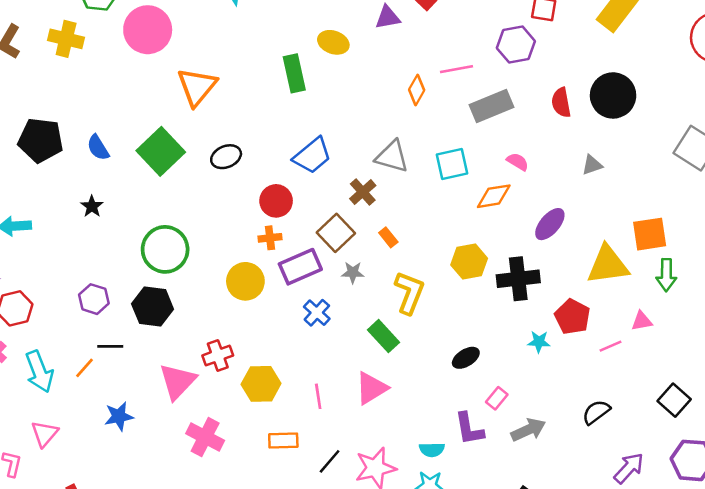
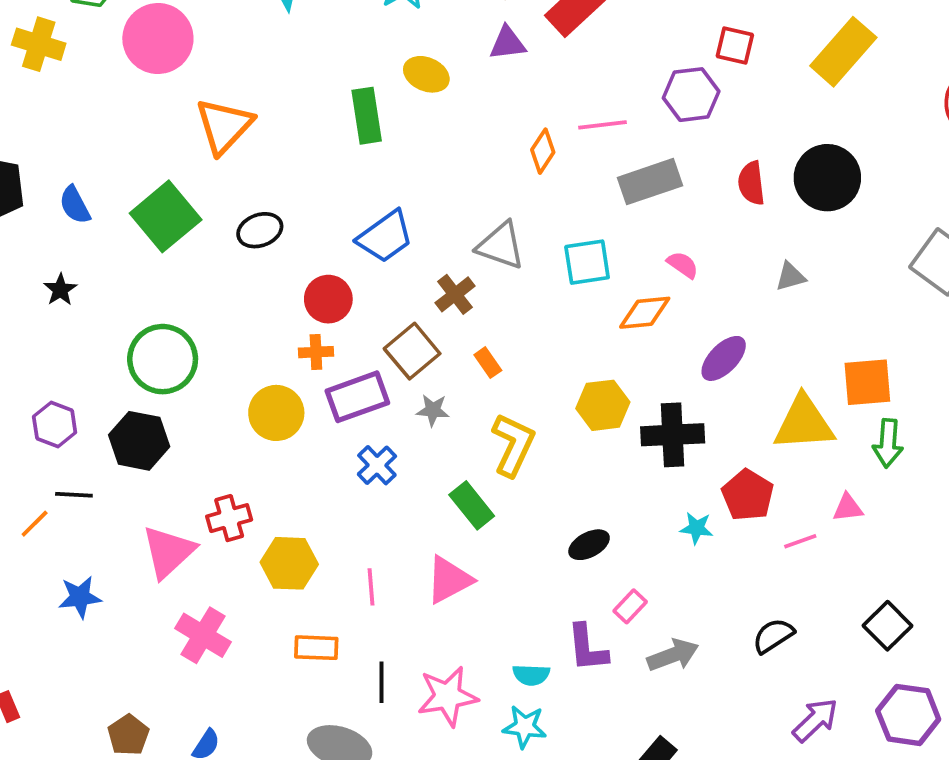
black line: (330, 461) -> (382, 682), turned -44

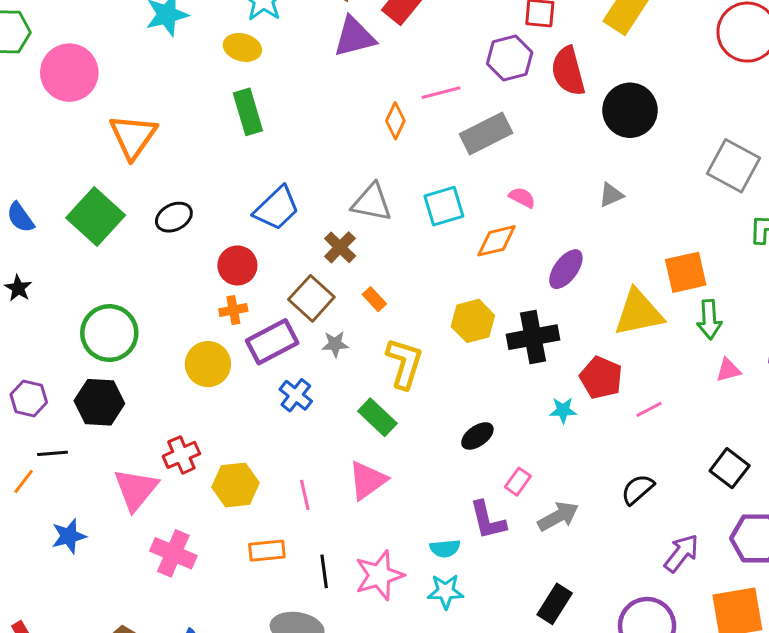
purple triangle: (507, 43) -> (354, 37), size x1.4
yellow ellipse: (426, 74) -> (242, 47), moved
red semicircle: (751, 183) -> (568, 71), moved, size x1.4
pink triangle: (848, 508) -> (728, 370), moved

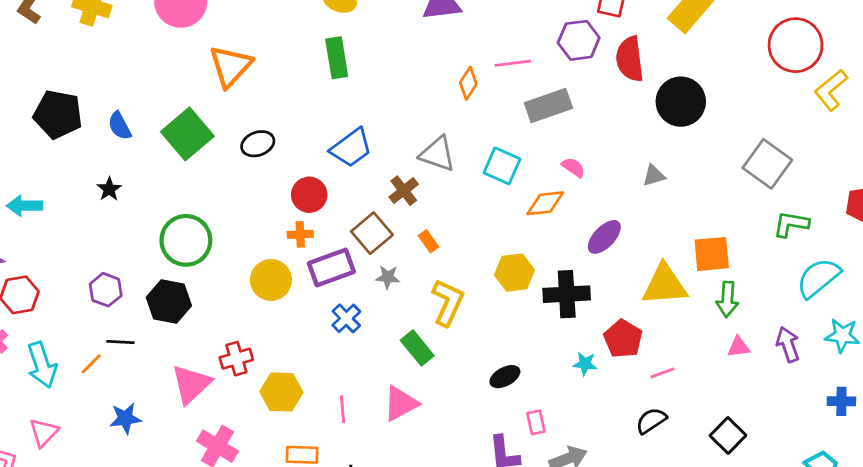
cyan square: (444, 206) -> (502, 166), turned 33
pink rectangle: (518, 482) -> (536, 422), turned -55
black semicircle: (638, 489) -> (651, 421), moved

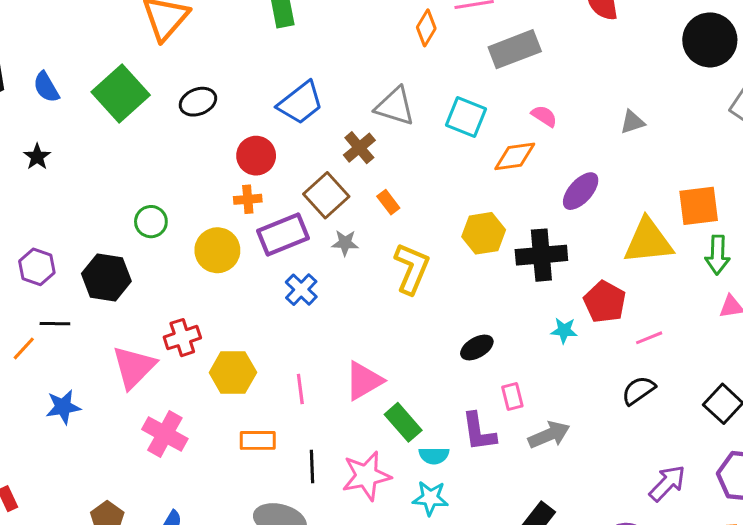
black circle: (681, 102) -> (710, 40), moved
green circle: (186, 240) -> (151, 222), moved, size x0.6
green rectangle: (417, 348) -> (403, 422), moved

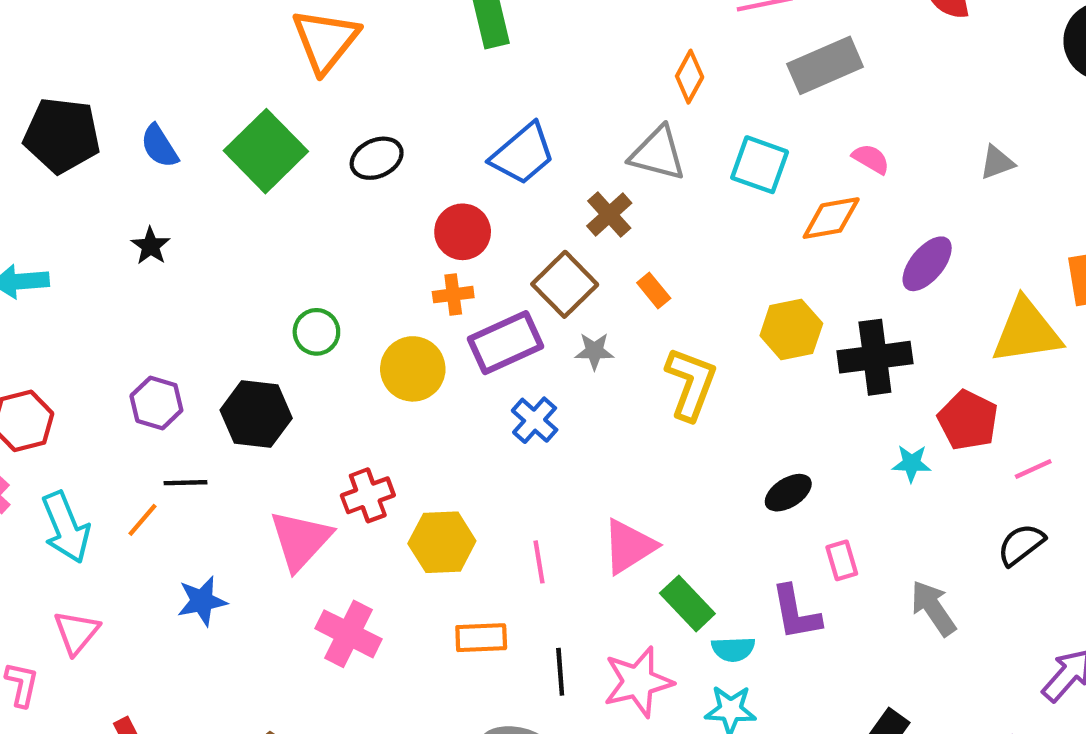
orange diamond: (426, 28) -> (690, 77), moved
gray arrow: (549, 435) -> (933, 608), moved, turned -99

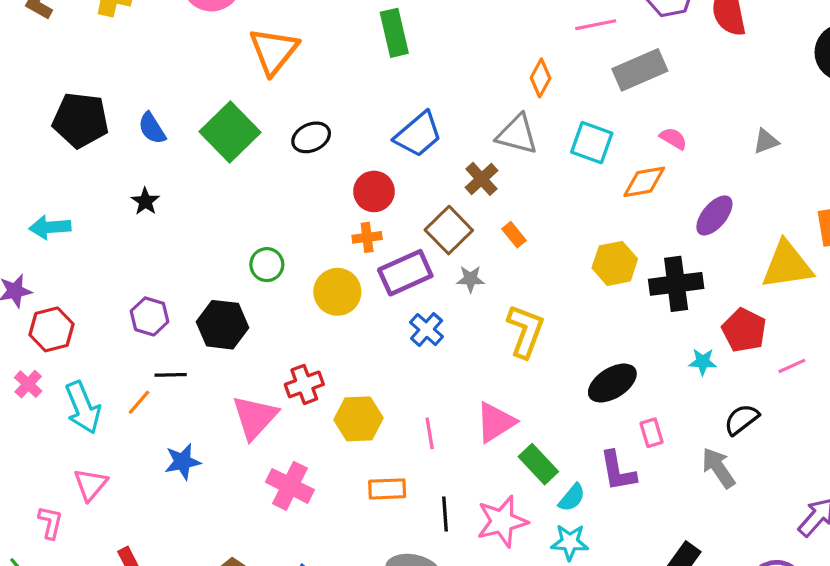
yellow L-shape: (691, 384) -> (525, 331), moved
black ellipse: (788, 493) -> (612, 383), size x1.4
black semicircle: (1021, 545) -> (742, 419), moved
cyan semicircle: (733, 649) -> (572, 498), turned -48

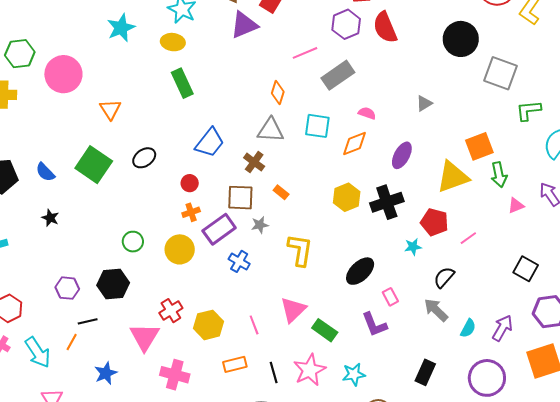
orange triangle: (274, 51) -> (110, 109), size x0.7
red circle: (374, 191) -> (190, 183), size x0.7
brown square: (449, 230) -> (240, 198), turned -32
cyan semicircle: (572, 498) -> (468, 328), moved

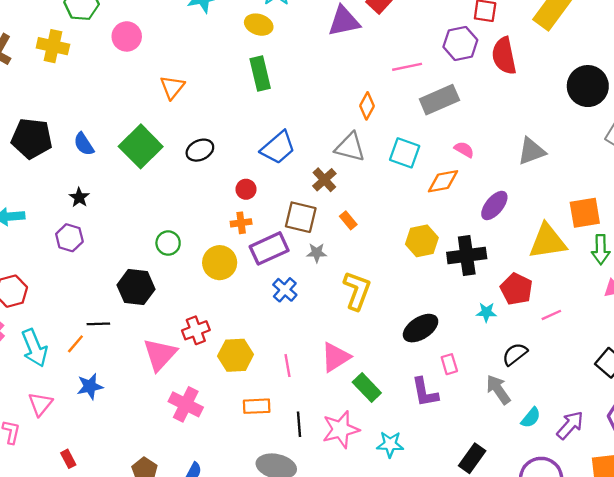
pink circle: (63, 74) -> (127, 36), size x0.7
gray triangle: (424, 103) -> (532, 151), size x1.5
purple hexagon: (67, 288) -> (69, 238), moved
blue star: (106, 373) -> (90, 386), moved

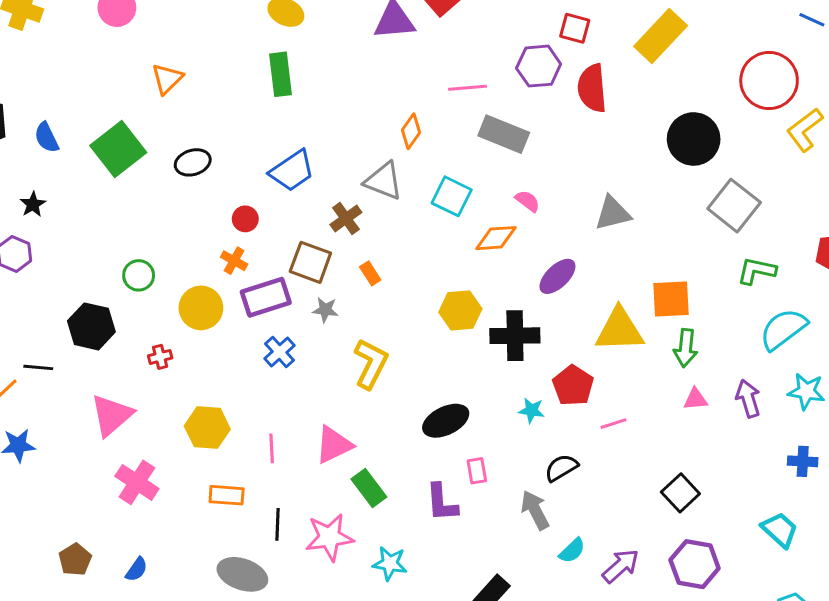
gray rectangle: (439, 100) -> (504, 134), turned 39
orange cross: (241, 223) -> (234, 261), turned 30
red cross: (196, 330) -> (160, 357), moved, size x0.7

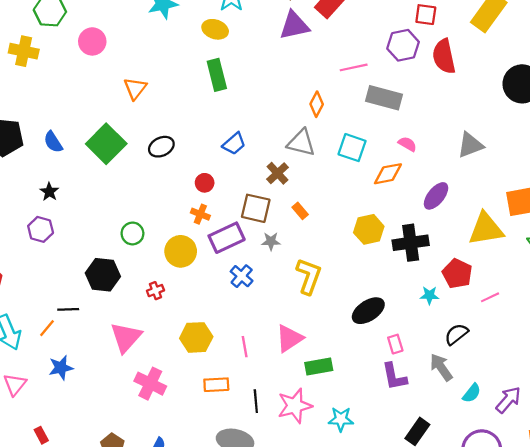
blue trapezoid: (292, 171) -> (234, 144), size x0.7
green rectangle: (369, 488) -> (319, 366), turned -56
purple L-shape: (442, 503) -> (394, 377), moved

